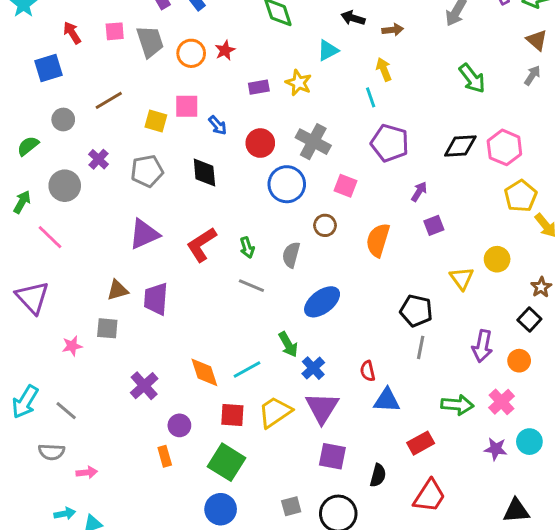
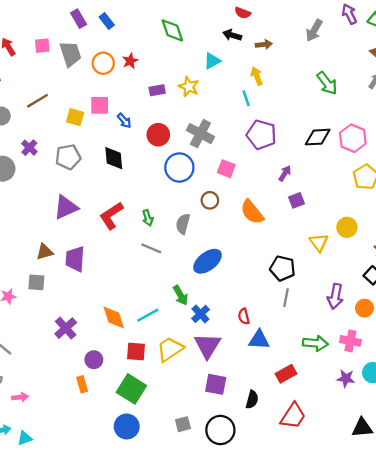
orange semicircle: (378, 240) -> (252, 212), turned -56
pink cross: (501, 402) -> (350, 341), turned -36

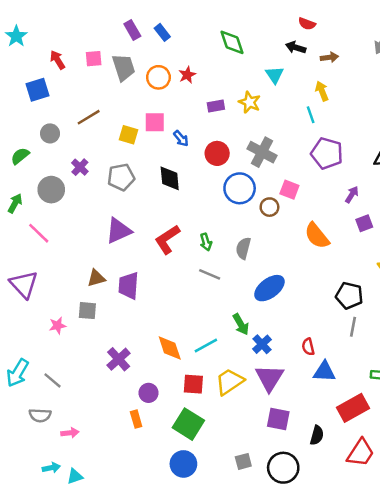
cyan triangle: (212, 61) -> (274, 75), turned -36
brown circle: (210, 200) -> (269, 207), moved
red rectangle: (286, 374) -> (353, 408), size x1.4

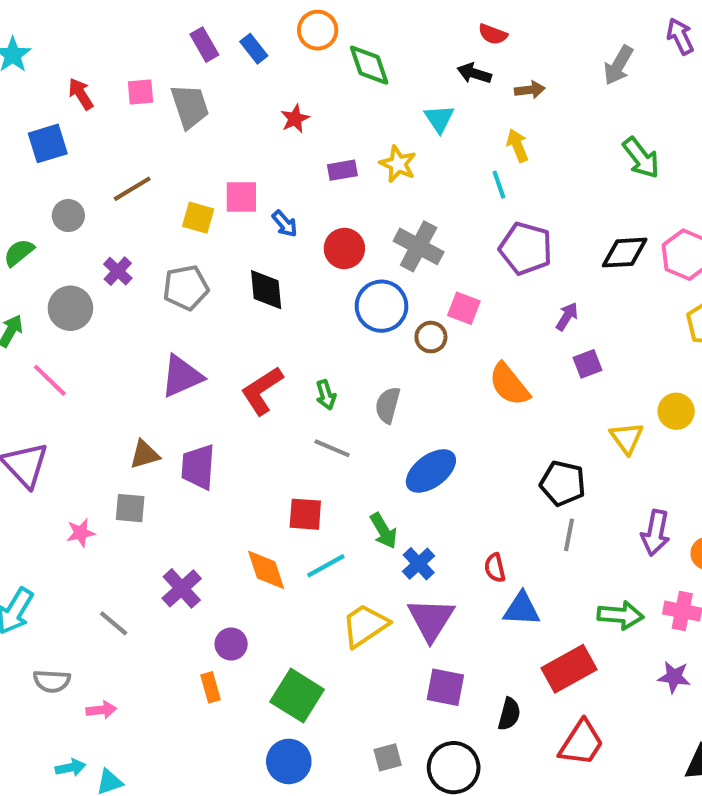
orange circle: (158, 77) -> (318, 30), moved
gray line: (52, 380) -> (114, 623), moved
red square: (193, 384) -> (305, 514), moved

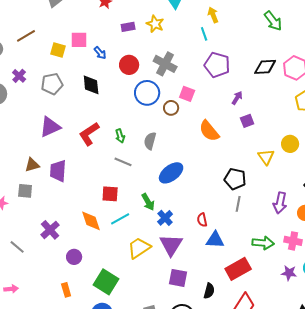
orange rectangle: (211, 687) -> (66, 290), moved

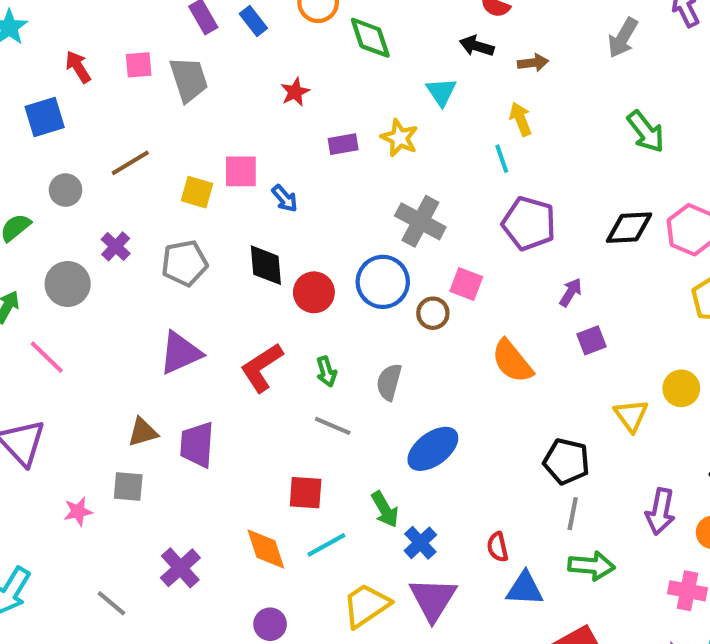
red circle: (129, 65) -> (314, 292), moved
green arrow: (263, 243) -> (592, 566), moved
purple circle: (74, 257) -> (270, 624), moved

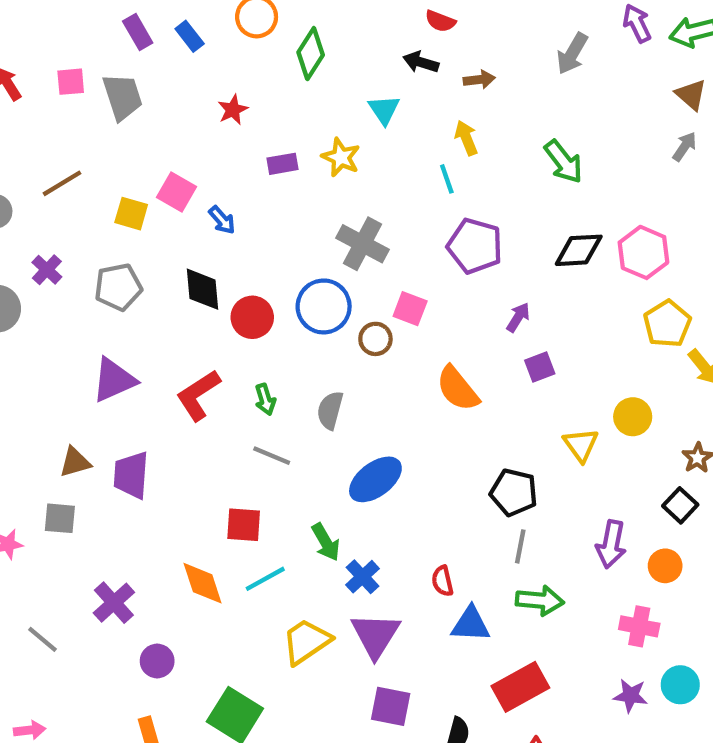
green diamond: (370, 38) -> (311, 54), turned 51
green arrow: (646, 132) -> (564, 162), moved
pink square: (241, 171) -> (177, 192), turned 30
purple circle: (270, 624) -> (157, 661), moved

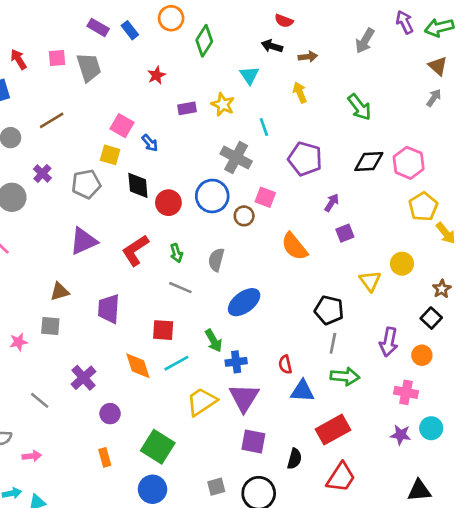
purple rectangle: (138, 32) -> (98, 27), turned -30
cyan line: (447, 179) -> (264, 127), moved
yellow square: (131, 214) -> (110, 155), moved
purple trapezoid: (131, 475) -> (109, 309), moved
blue cross: (362, 577) -> (236, 362), turned 36

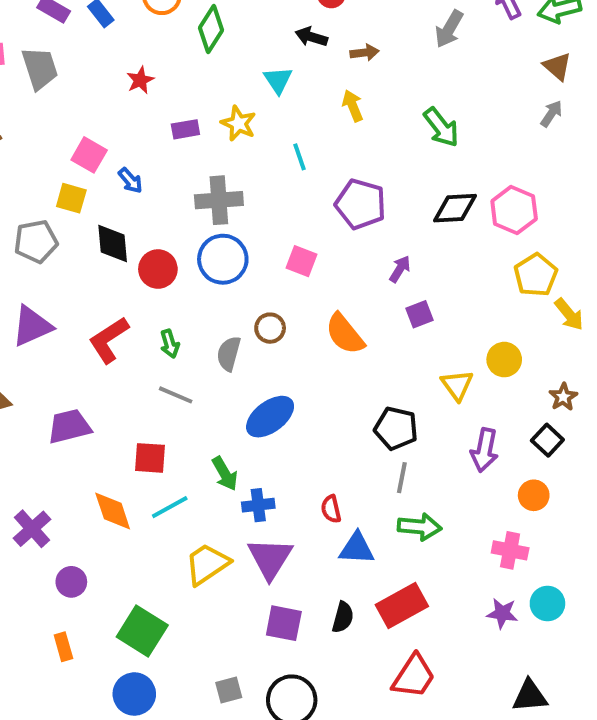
gray cross: (236, 158) -> (219, 200), moved, turned -32
brown circle: (244, 216) -> (270, 328), moved
purple trapezoid: (109, 309) -> (69, 426), turned 72
purple arrow: (389, 342) -> (485, 450), moved
black semicircle: (294, 459) -> (343, 617), moved

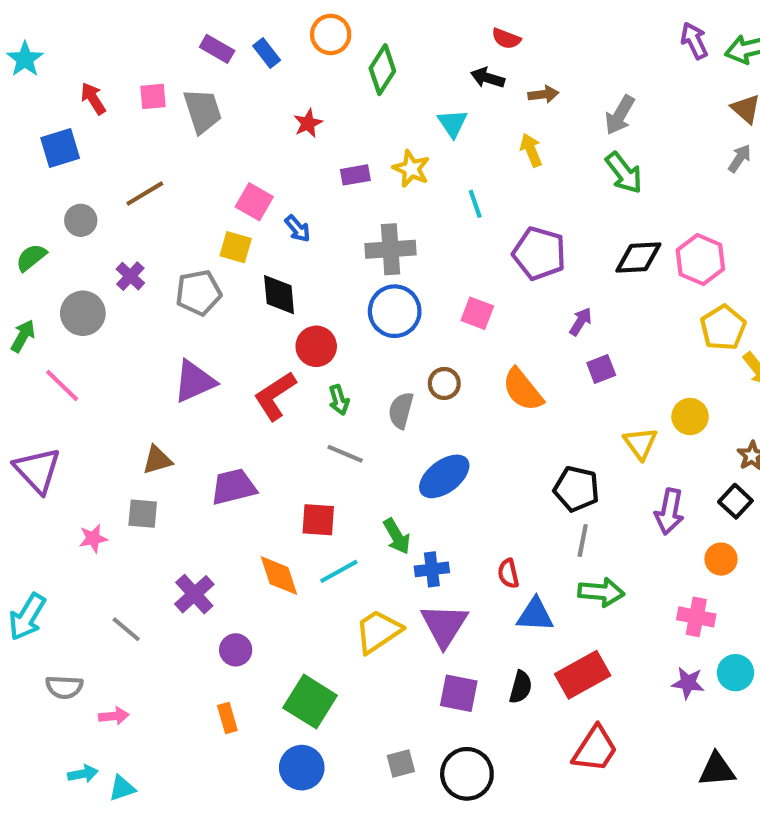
gray arrow: (449, 29) -> (620, 115), moved
red circle: (158, 269) -> (316, 346), moved

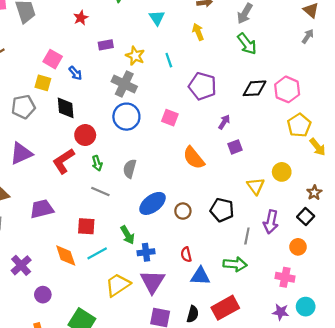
yellow star: (411, 169) -> (135, 56), moved
gray cross: (391, 249) -> (124, 84), turned 30
brown circle: (444, 383) -> (183, 211), moved
gray line: (583, 540) -> (247, 236), moved

